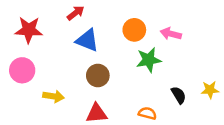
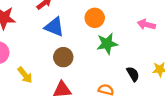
pink arrow: (171, 34) -> (146, 25), moved
yellow arrow: (53, 96) -> (25, 75), turned 42

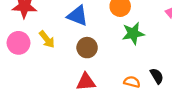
black semicircle: (133, 74) -> (157, 76), moved
yellow arrow: (25, 75) -> (47, 39), moved

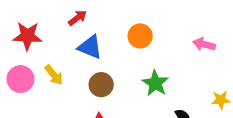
green star: (133, 33) -> (155, 83), moved, turned -30

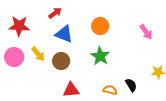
pink arrow: (204, 44) -> (146, 32), turned -140
green star: (155, 83) -> (100, 56), moved
brown circle: (101, 85) -> (61, 61), moved

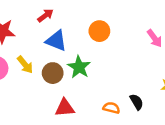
green star: (100, 56) -> (79, 67), moved

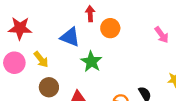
red arrow: (45, 16) -> (90, 14), moved, turned -56
brown circle: (53, 73) -> (49, 87), moved

